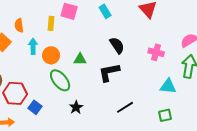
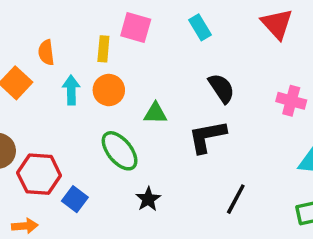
orange circle: (51, 55) -> (109, 90), moved
black line: (125, 107) -> (236, 199), turned -30

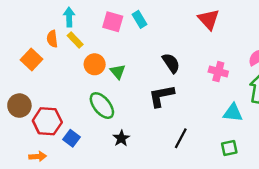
cyan rectangle: (200, 27) -> (139, 19), moved
yellow rectangle: (103, 49) -> (75, 40), moved, turned -49
cyan arrow: (71, 90) -> (69, 17), moved
green triangle: (155, 113) -> (118, 72), moved, turned 49

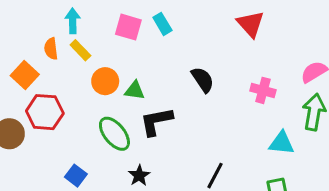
green triangle: (118, 72) -> (135, 90), turned -42
black L-shape: (161, 96) -> (156, 121), moved
red hexagon: (47, 121) -> (45, 112), moved

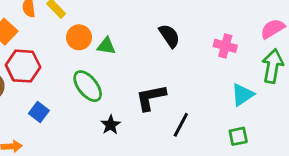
black L-shape: (156, 121) -> (151, 98), moved
cyan triangle: (282, 143) -> (242, 95), turned -40
blue square: (76, 176) -> (39, 112), moved

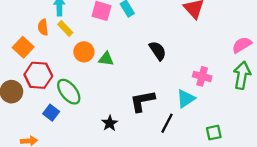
pink cross: (225, 46) -> (202, 76), moved
green ellipse: (88, 86) -> (69, 92), moved
cyan triangle: (242, 95) -> (186, 99), moved

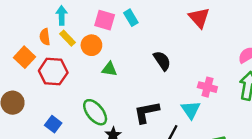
orange circle: (84, 52) -> (91, 45), moved
red hexagon: (38, 75) -> (53, 72), moved
green ellipse: (69, 92) -> (95, 112), moved
cyan triangle: (186, 99) -> (191, 110), turned -30

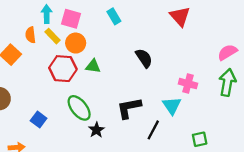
pink square: (105, 20) -> (71, 19), moved
red hexagon: (53, 72) -> (63, 69), moved

